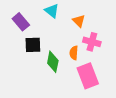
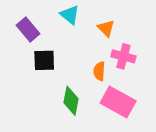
green diamond: (53, 62) -> (71, 101), moved
pink rectangle: (88, 76) -> (118, 102), turned -40

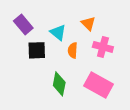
cyan triangle: (70, 15) -> (58, 32), moved
orange semicircle: (99, 71) -> (73, 50), moved

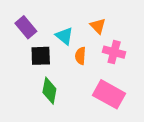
green diamond: (59, 84) -> (49, 91), moved

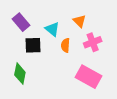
pink cross: (114, 52) -> (93, 42), turned -36
green diamond: (49, 91) -> (20, 74), moved

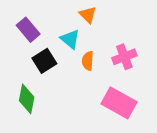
orange triangle: (80, 21) -> (88, 15), moved
black square: (33, 45) -> (44, 61), turned -30

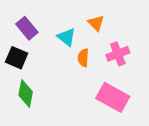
orange triangle: (88, 15) -> (96, 23), moved
black square: (44, 61) -> (17, 58), moved, turned -35

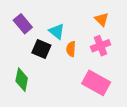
orange triangle: (96, 23) -> (102, 19), moved
black square: (17, 58) -> (41, 49), moved

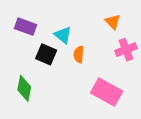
purple rectangle: (23, 24) -> (25, 27), turned -30
pink cross: (101, 46) -> (126, 50), moved

